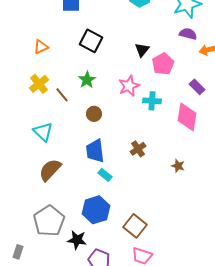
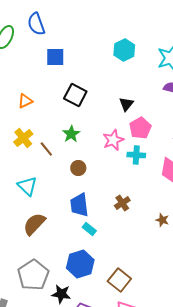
pink pentagon: (163, 64) -> (140, 128), moved

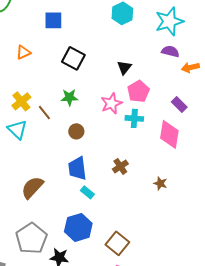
orange triangle: (25, 101) -> (23, 52), moved
green star: (71, 134) -> (69, 97), turned 30
cyan triangle: (27, 186) -> (17, 129), moved

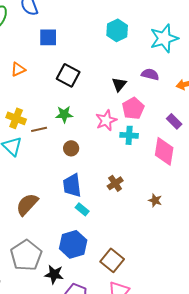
purple semicircle: (170, 51) -> (150, 74), moved
yellow cross: (21, 101) -> (16, 118), turned -30
brown line: (44, 112) -> (39, 129), turned -63

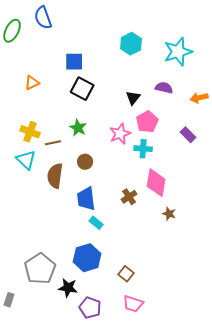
blue square: (48, 37) -> (74, 62), moved
green star: (64, 114) -> (78, 128), turned 30
pink diamond: (164, 151) -> (156, 183), moved
brown semicircle: (27, 204) -> (55, 176), moved, turned -35
brown square: (112, 260) -> (126, 274), size x0.7

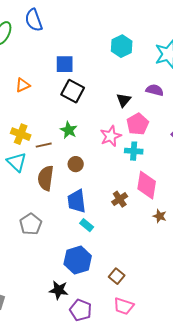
gray pentagon: (40, 269) -> (31, 224), moved, size x0.7

